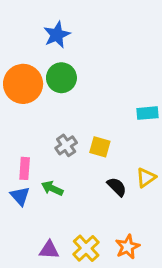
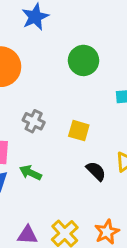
green circle: (61, 78) -> (83, 60), moved
gray cross: (66, 145) -> (34, 121), moved, turned -30

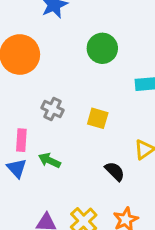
black semicircle: (96, 171) -> (115, 171), moved

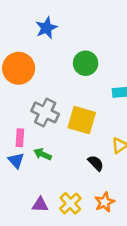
gray cross: (52, 109) -> (45, 112), size x1.5
yellow square: (98, 118) -> (82, 120), size x1.6

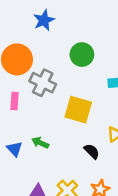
gray cross: (45, 112) -> (43, 83), moved
pink rectangle: (20, 138) -> (15, 101), moved

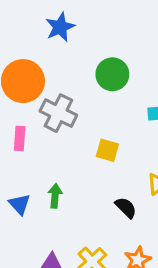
yellow square: (78, 110) -> (107, 150), size x0.6
green arrow: (40, 143) -> (55, 196), turned 70

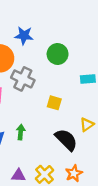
blue star: (60, 27) -> (24, 36), moved, turned 30
black semicircle: (126, 208) -> (66, 140), size x1.6

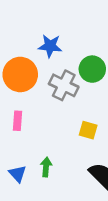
gray cross: (23, 79) -> (64, 85), moved

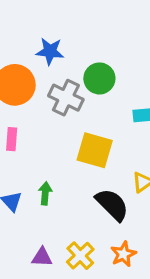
yellow square: (88, 130) -> (95, 150), size x1.6

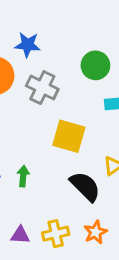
green circle: (99, 78) -> (95, 65), moved
yellow cross: (80, 256) -> (56, 234), turned 30

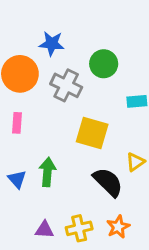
green circle: (95, 65) -> (104, 64), moved
green arrow: (23, 176) -> (47, 172), size x1.4

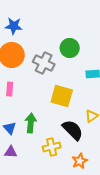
blue star: (52, 44) -> (14, 26), moved
yellow cross: (79, 228) -> (52, 147), moved
purple triangle: (44, 230) -> (11, 152), moved

